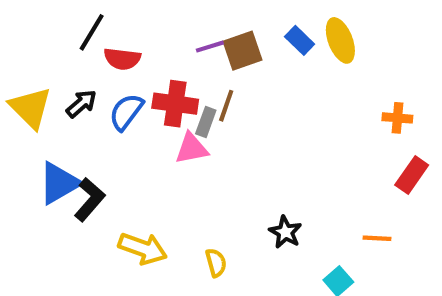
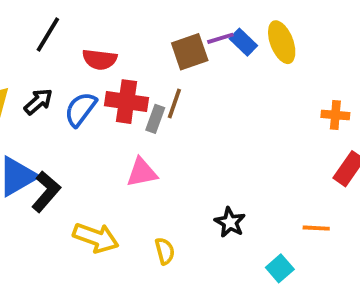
purple line: (210, 47) -> (220, 38), moved
red semicircle: (122, 59) -> (100, 59), moved
pink triangle: (192, 149) -> (142, 172), moved

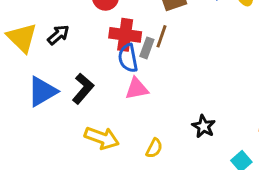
blue semicircle: (80, 109) -> (128, 58), moved, turned -48
black L-shape: (46, 192) -> (83, 89), moved
yellow semicircle: (165, 251) -> (154, 148), turned 42

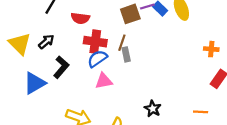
gray rectangle: (147, 48) -> (126, 54), moved, turned -32
blue semicircle: (128, 58) -> (97, 59), turned 66
black L-shape: (83, 89) -> (61, 67), moved

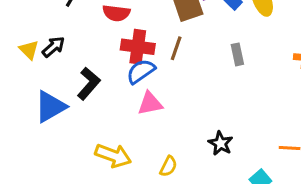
black arrow: (46, 42) -> (53, 47), moved
yellow triangle: (20, 44) -> (29, 50), size x0.6
gray rectangle: (126, 54) -> (237, 54), moved

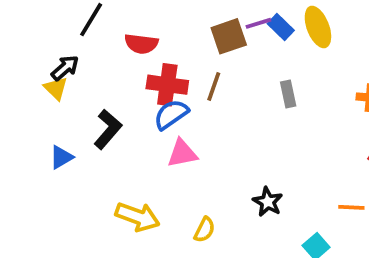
black arrow: (53, 47) -> (65, 68), moved
yellow triangle: (29, 50) -> (56, 88), moved
blue triangle: (50, 107) -> (61, 157), size x0.6

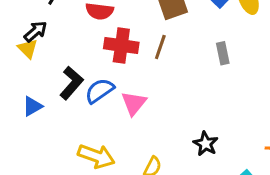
blue semicircle: (171, 114) -> (100, 91), moved
pink triangle: (182, 153) -> (134, 103), turned -40

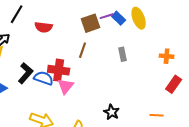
red cross: (121, 45) -> (59, 70), moved
blue semicircle: (100, 91) -> (44, 78), turned 54

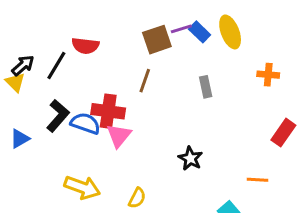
black line: (17, 14) -> (56, 65), moved
orange cross: (167, 56) -> (268, 75), moved
black star: (112, 112) -> (190, 158), moved

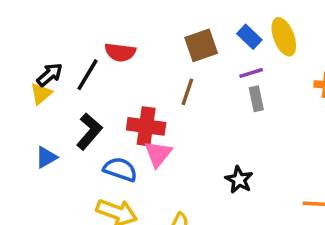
purple line: (181, 29) -> (251, 73), moved
yellow triangle: (15, 82) -> (41, 94), turned 35
blue semicircle: (85, 123) -> (120, 169), moved

